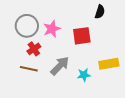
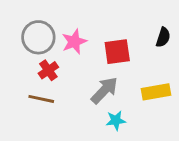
black semicircle: (100, 12) -> (163, 37), moved
gray arrow: (60, 66) -> (104, 90), moved
cyan star: (84, 75) -> (116, 120), moved

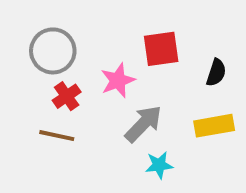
black semicircle: (163, 37) -> (216, 73), moved
pink star: (74, 42) -> (118, 80), moved
red square: (117, 52) -> (161, 49), moved

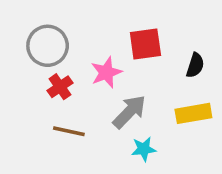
brown line: (57, 136) -> (69, 131), moved

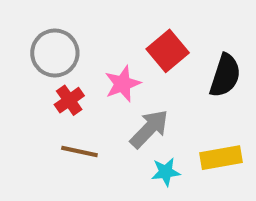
red square: (145, 44) -> (168, 51), turned -32
black semicircle: (195, 65) -> (225, 76), size x1.5
yellow rectangle: (193, 113) -> (221, 158), moved

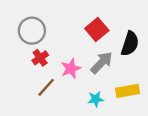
pink star: (123, 84) -> (71, 68), moved
gray arrow: (149, 129) -> (102, 63), moved
brown line: (79, 151) -> (46, 87), turned -60

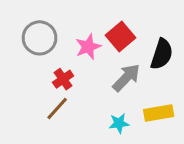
red cross: (40, 58) -> (63, 79), moved
pink star: (71, 68) -> (88, 47), moved

